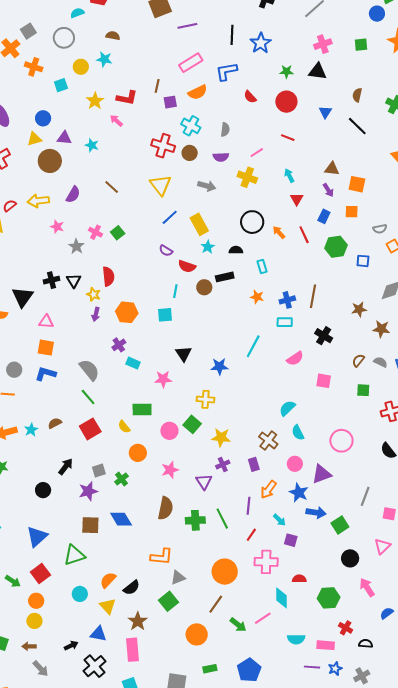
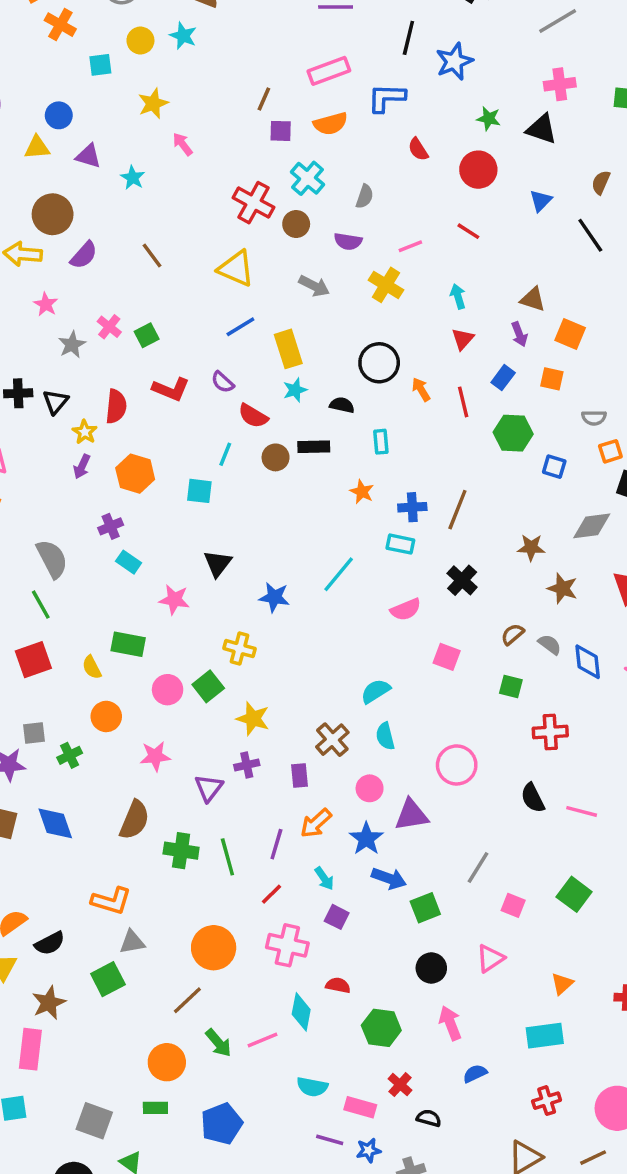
red L-shape: (127, 98) -> (171, 389), moved
brown circle: (50, 161) -> (53, 214), moved
yellow triangle: (161, 185) -> (236, 268), turned -40
orange circle: (197, 634) -> (167, 1062), moved

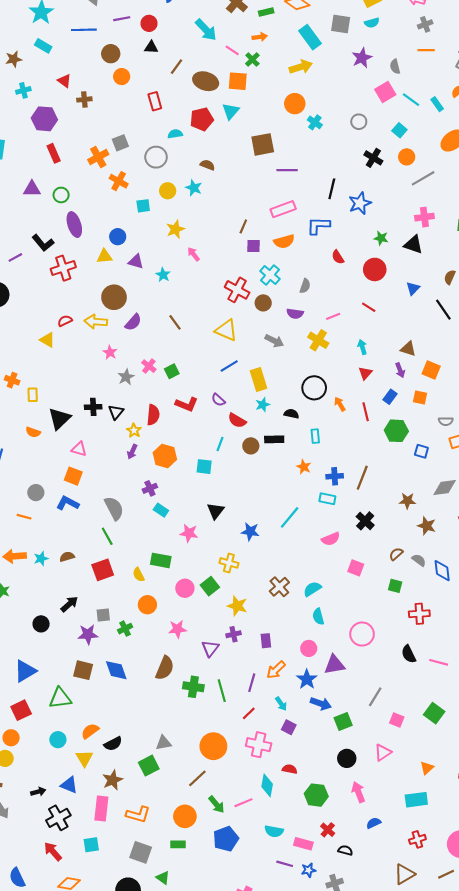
brown cross: (332, 740) -> (279, 587), moved
orange L-shape: (111, 901) -> (138, 814), moved
blue pentagon: (222, 1124) -> (226, 839), moved

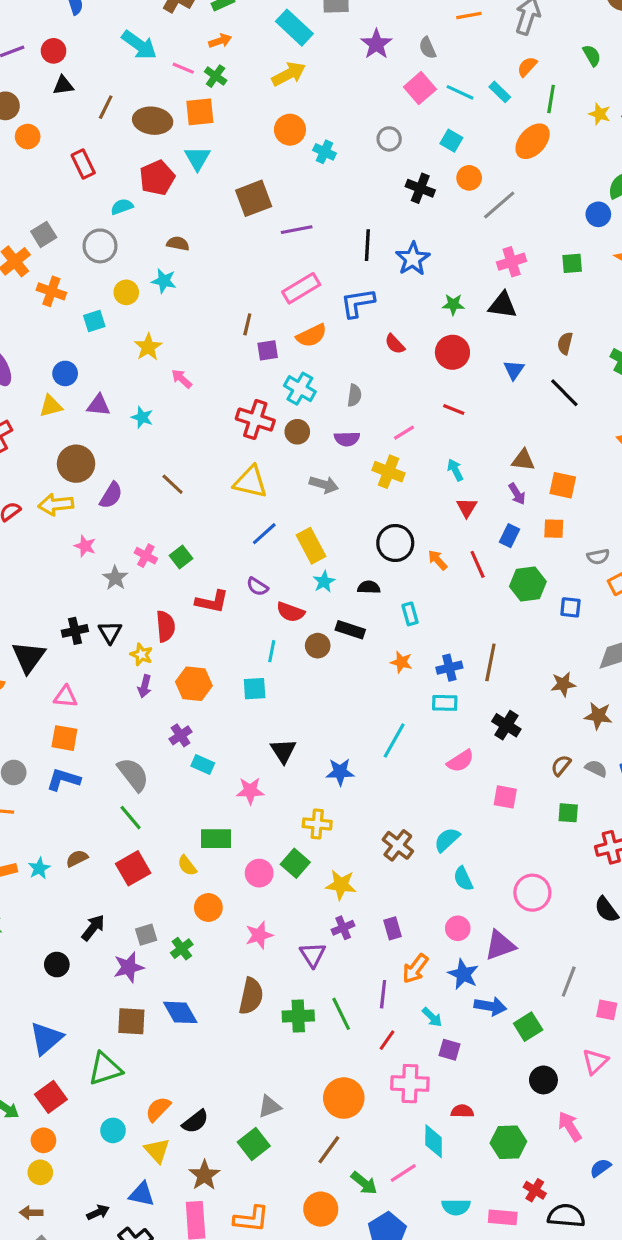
black rectangle: (274, 439) -> (350, 630), turned 30
black semicircle: (345, 850) -> (566, 1216), size x1.6

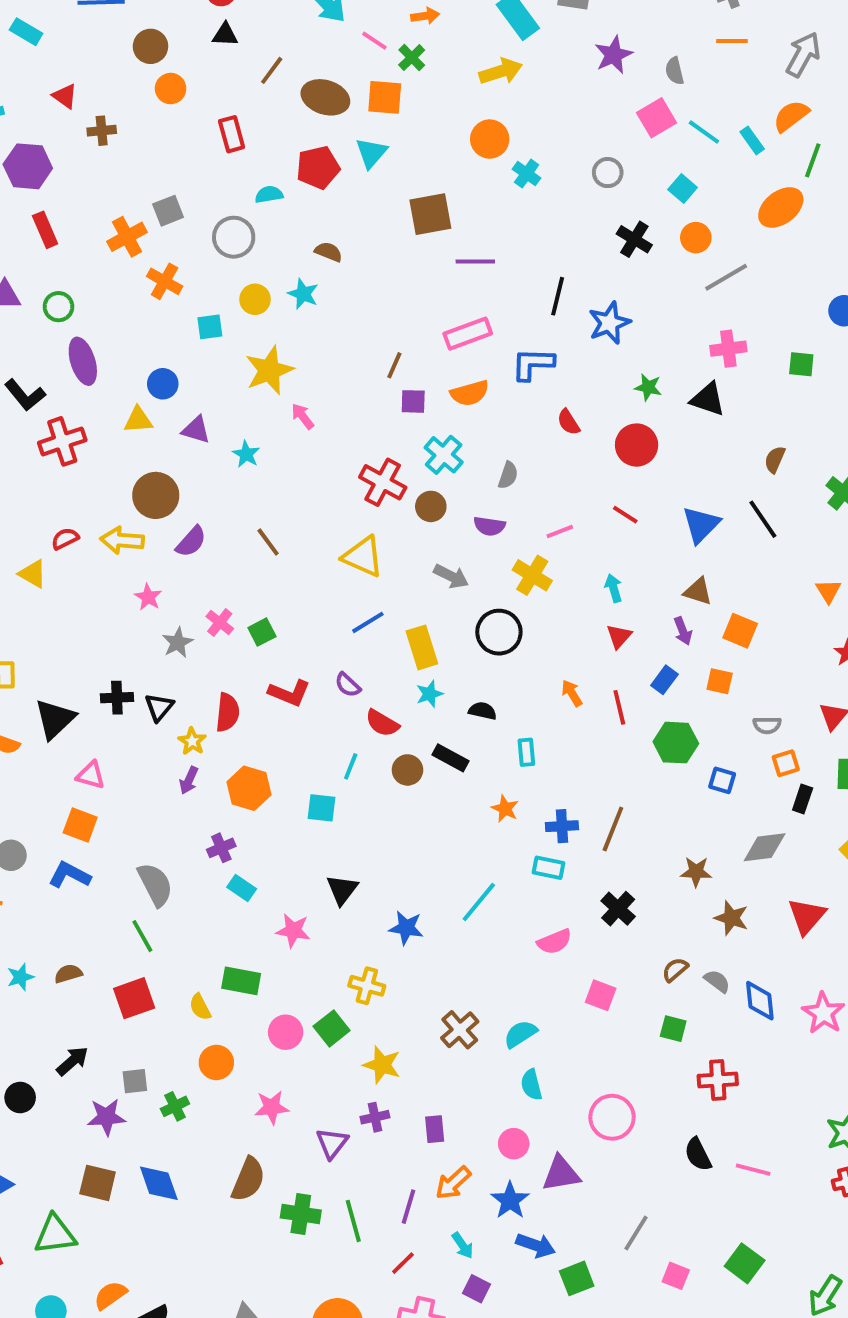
orange semicircle: (527, 67) -> (791, 116), size x1.4
yellow star: (148, 347) -> (269, 370), size x1.4
blue triangle: (514, 370) -> (701, 525), moved, size x1.5
black circle: (395, 543) -> (499, 632), moved

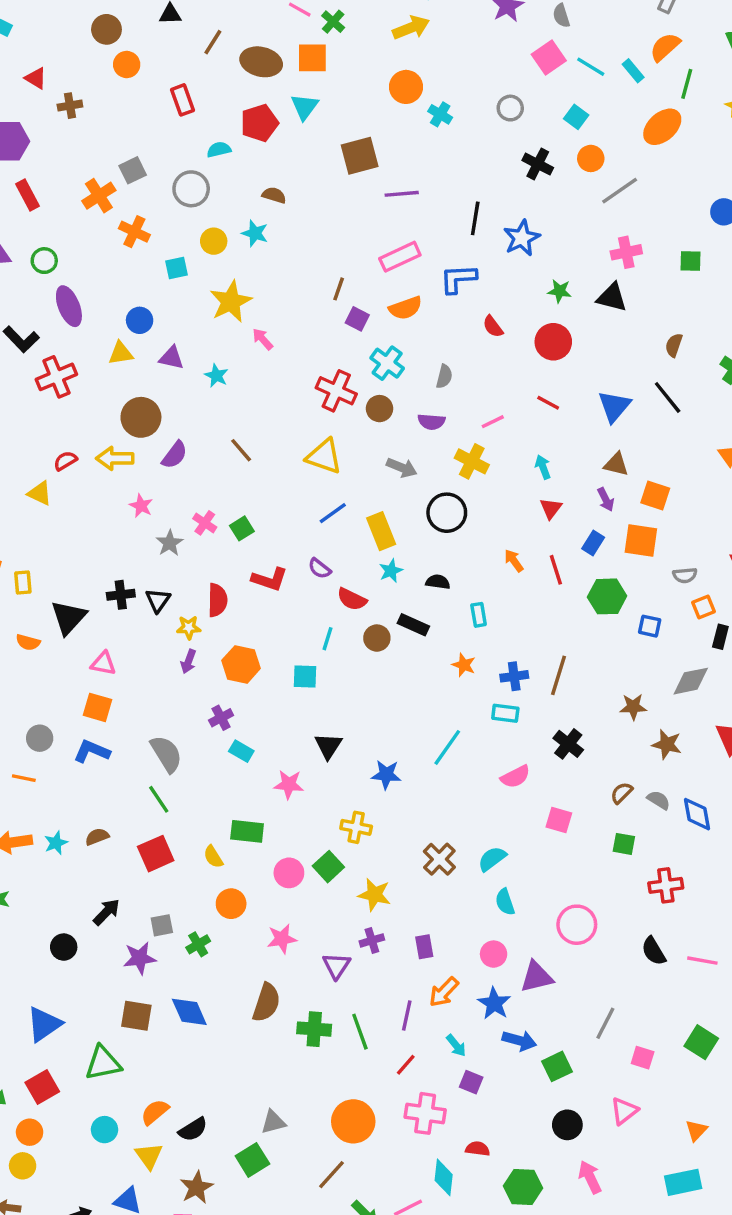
purple square: (413, 401) -> (357, 319), turned 30
orange square: (720, 681) -> (641, 541), size x1.5
yellow star: (192, 741) -> (189, 627), turned -30

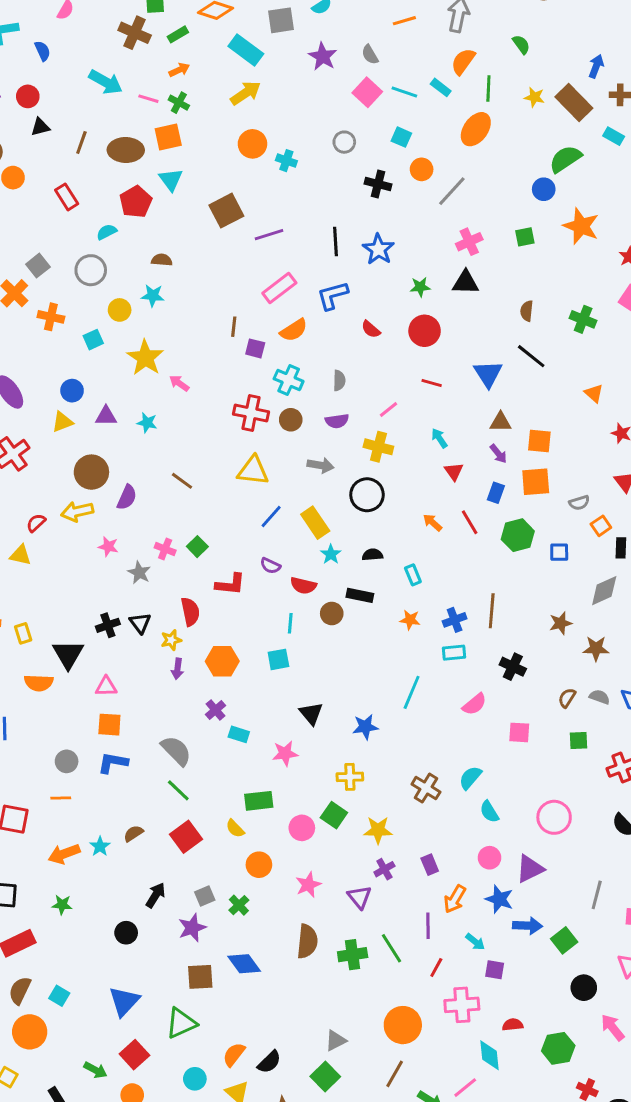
orange semicircle: (28, 642) -> (39, 683), size x1.4

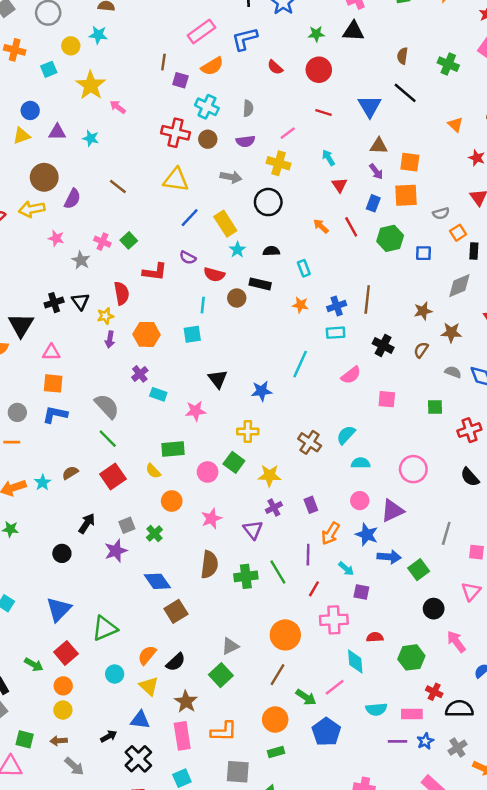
brown semicircle: (567, 698) -> (421, 350), moved
cyan semicircle: (489, 812) -> (361, 463), turned 120
brown square: (200, 977) -> (176, 611), moved, turned -30

